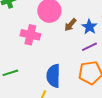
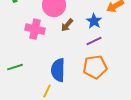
brown arrow: (70, 25) -> (67, 25), moved

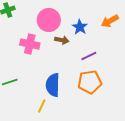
blue star: (94, 21) -> (80, 27), moved
brown arrow: (67, 25) -> (62, 40), turned -120

